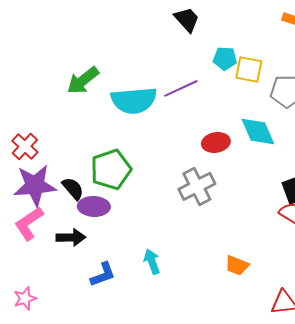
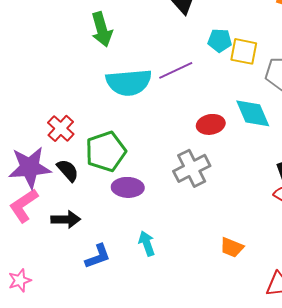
green arrow: (83, 80) -> (102, 29), moved, turned -68
red cross: (25, 146) -> (61, 128), moved
purple ellipse: (94, 206) -> (128, 187), moved

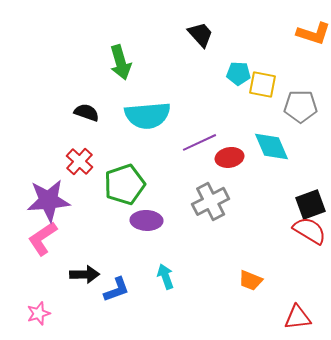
purple line: (176, 70) -> (200, 142), moved
black semicircle: (68, 170) -> (87, 112), moved, turned -30
black arrow: (66, 219) -> (85, 274), moved

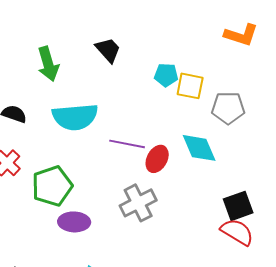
black trapezoid: (201, 34) -> (108, 50), moved
purple line: (200, 142) -> (127, 144), turned 36
red ellipse: (230, 157) -> (157, 159), turned -52

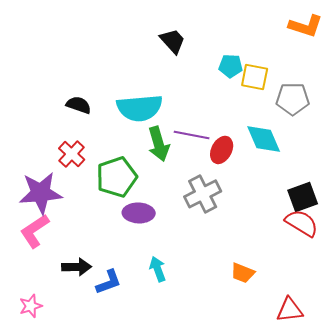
green arrow: (48, 64) -> (159, 144), moved

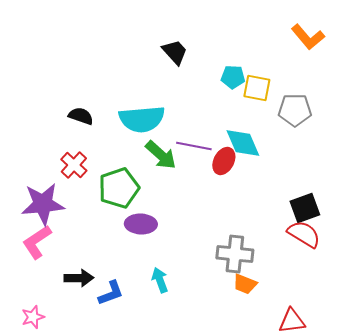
orange L-shape: (306, 26) -> (308, 37), turned 32
cyan diamond: (264, 139) -> (243, 143), moved
green arrow: (159, 144) -> (161, 155), turned -32
gray cross: (203, 194) -> (235, 254), moved, turned 33

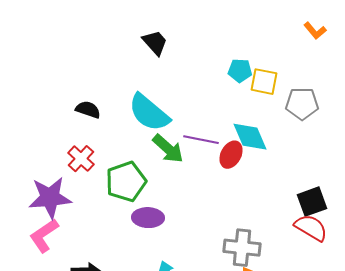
orange L-shape: (308, 37) -> (315, 31), size x0.7
black trapezoid: (175, 52) -> (155, 43), moved
cyan semicircle: (142, 119) -> (149, 113), turned 45

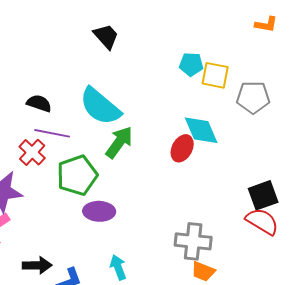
orange L-shape: (315, 31) -> (266, 24), turned -40
purple line: (201, 140) -> (52, 133), moved
green arrow: (168, 149) -> (119, 142), turned -96

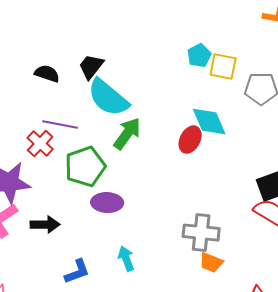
black trapezoid: (106, 36) -> (91, 67), moved, turned -100
cyan pentagon: (191, 64) -> (199, 56), turned -30
black semicircle: (39, 103) -> (47, 74), moved
black arrow: (37, 265) -> (45, 225), moved

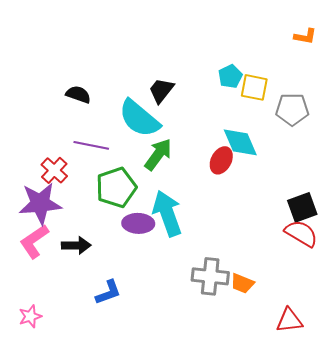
black trapezoid: (91, 67) -> (161, 90), moved
red cross: (40, 144) -> (54, 170), moved
gray cross: (201, 233) -> (210, 276), moved
cyan arrow: (126, 259) -> (167, 213), moved, size x1.8

